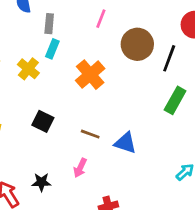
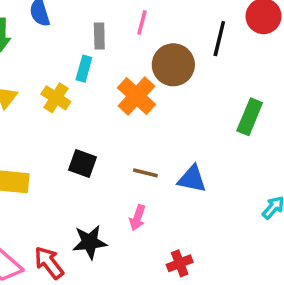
gray rectangle: (49, 24) -> (99, 36), moved
brown circle: (137, 44) -> (173, 65), moved
black line: (169, 58) -> (219, 39), moved
black star: (41, 182) -> (90, 242), size x1.4

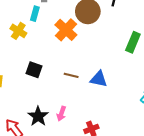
pink arrow: (137, 218) -> (61, 114), moved
black star: (90, 242) -> (38, 116), turned -30

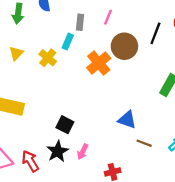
black square: (34, 70) -> (65, 125), moved
brown line: (71, 75) -> (144, 143), moved

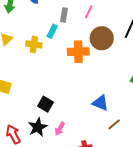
yellow cross: (48, 58) -> (34, 44), turned -35
orange cross: (99, 63) -> (78, 52), turned 35
brown line: (144, 143) -> (114, 124), turned -64

